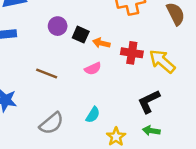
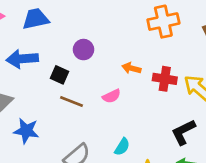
black square: (81, 35) -> (60, 75), moved
pink semicircle: (93, 69) -> (111, 96), moved

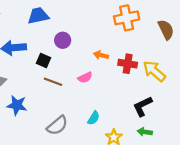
blue trapezoid: (36, 19) -> (38, 16), moved

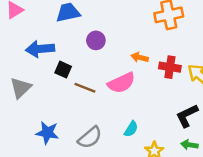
black square: (43, 60) -> (63, 70), moved
pink semicircle: (85, 78) -> (121, 83), size x1.6
blue star: (17, 105) -> (47, 133), moved

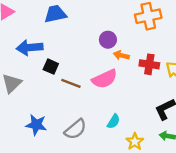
purple circle: (96, 40) -> (108, 40), moved

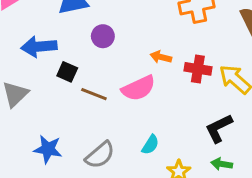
purple circle: (108, 40) -> (103, 36), moved

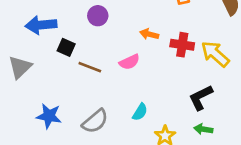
pink semicircle: (139, 88) -> (129, 62), size x0.7

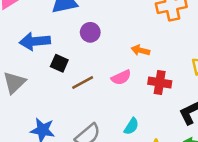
red cross: (182, 45) -> (160, 83), moved
brown line: (90, 67) -> (83, 83), turned -50

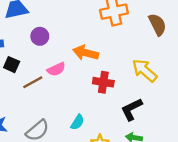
orange arrow: (140, 50) -> (86, 53), size x1.5
pink semicircle: (121, 77) -> (56, 69), moved

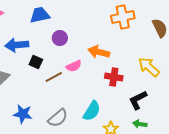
cyan semicircle: (77, 122) -> (92, 111), size x1.5

